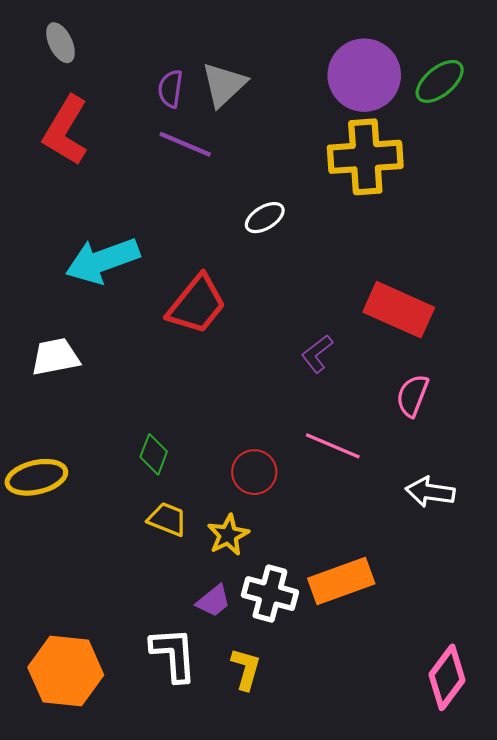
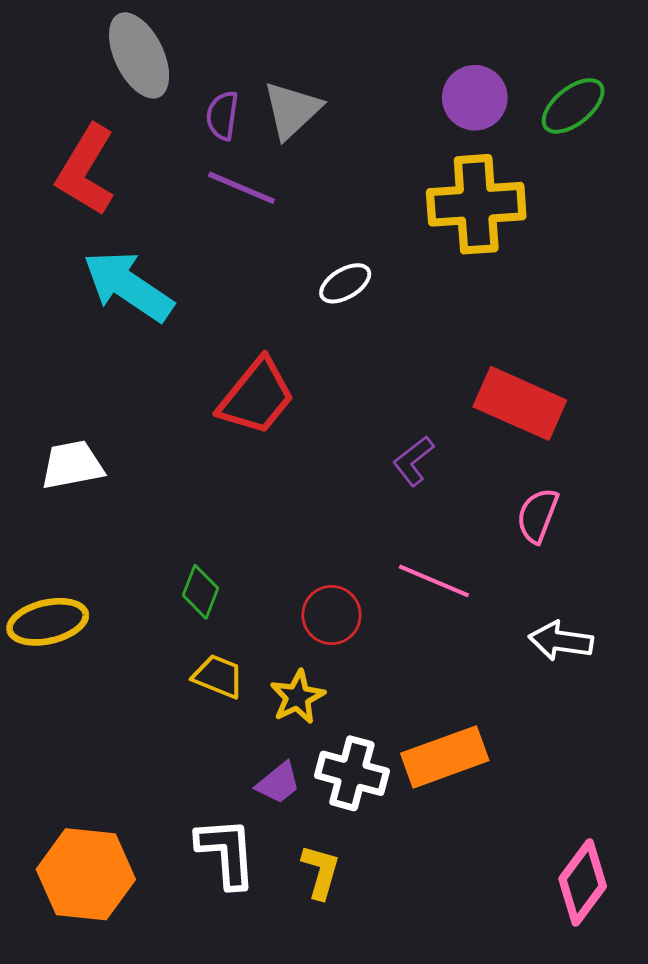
gray ellipse: (61, 43) -> (139, 55), moved, size x1.6
purple circle: (364, 75) -> (475, 98), size x0.7
cyan arrow: (102, 261) -> (128, 286), moved, turned 54

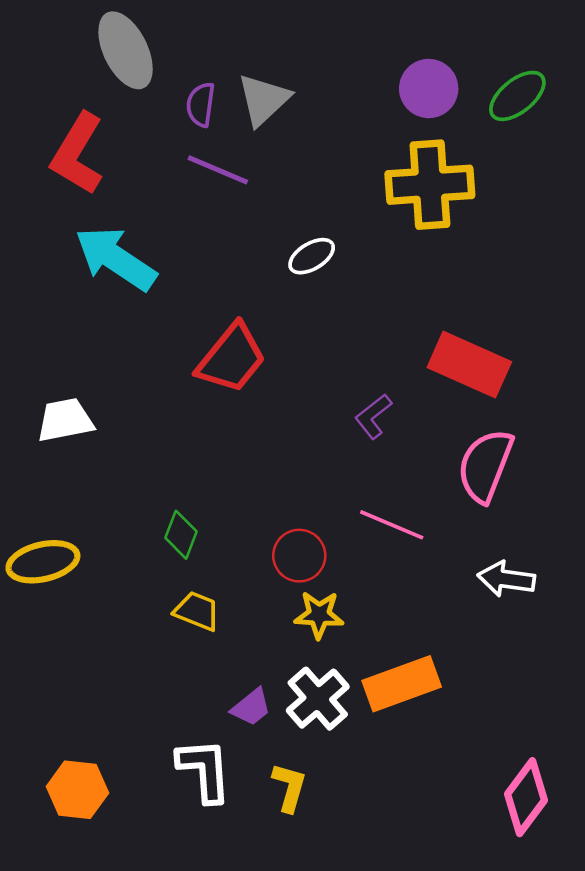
pink semicircle: (538, 515) -> (485, 466), size x1.5
yellow star: (297, 697) -> (319, 615), moved, turned 30
white cross: (352, 773) -> (318, 699), turned 34
orange hexagon: (86, 874) -> (77, 790), size x0.7

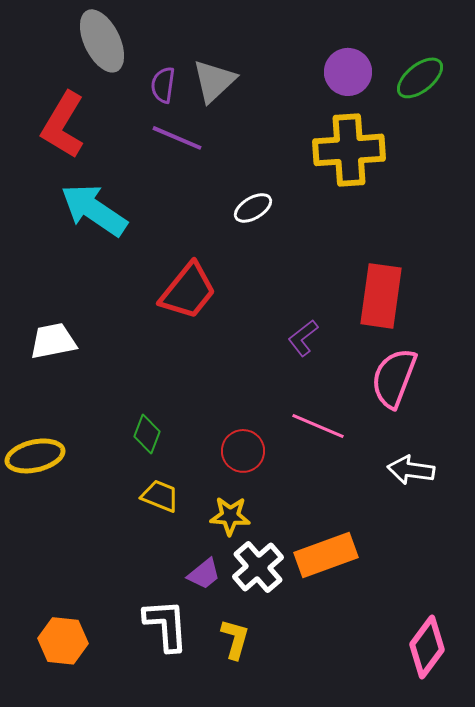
red rectangle: (469, 365) -> (381, 296), turned 74
yellow star: (319, 615) -> (230, 516), moved

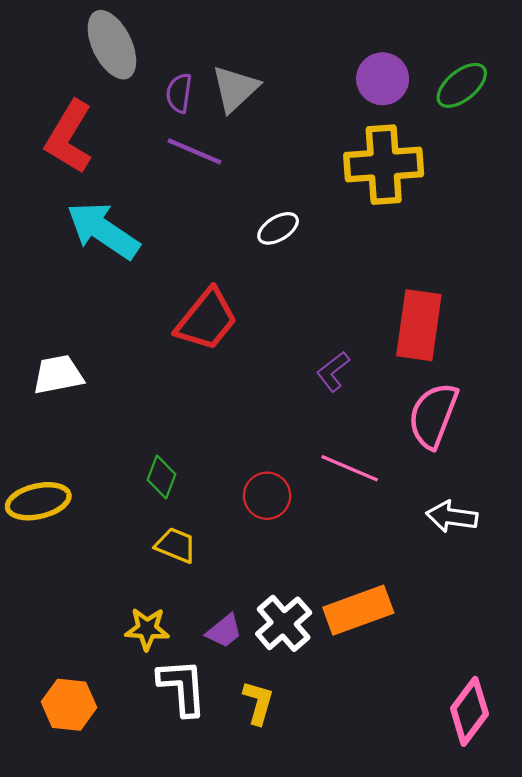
yellow star: (230, 516) -> (147, 629), moved

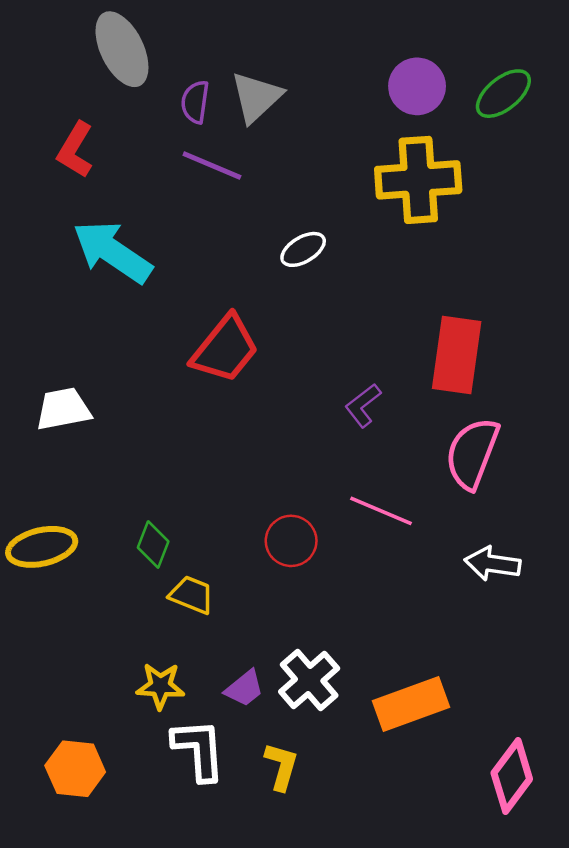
red L-shape: (69, 137) -> (75, 150), size x0.7
green diamond: (161, 477) -> (153, 544), moved
orange rectangle: (358, 610) -> (411, 704), moved

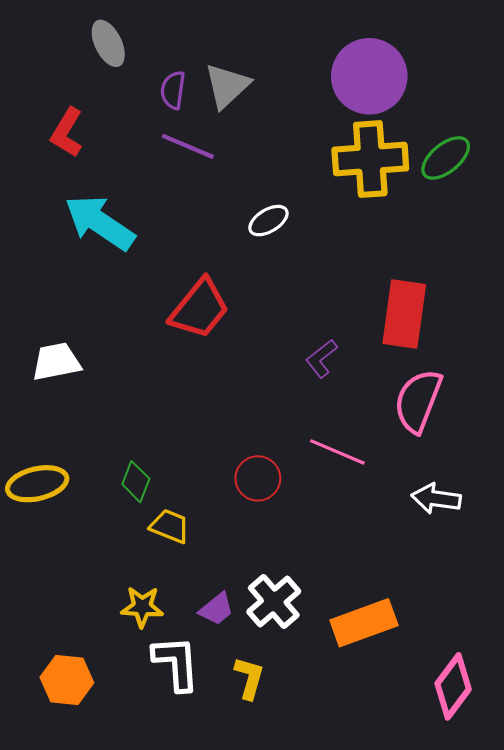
gray ellipse: (122, 49) -> (108, 43), size x0.7
purple circle: (417, 86) -> (369, 76), size x1.5
green ellipse: (503, 94) -> (446, 158), moved

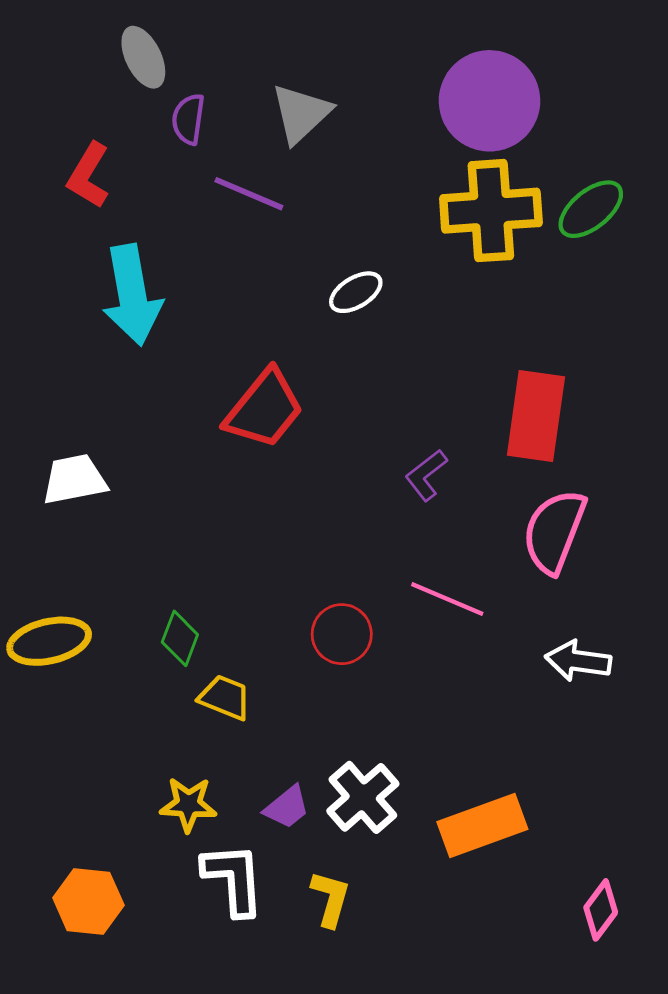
purple semicircle: (173, 90) -> (188, 119), moved
cyan arrow: (100, 223) -> (132, 295), turned -134
pink diamond: (453, 686) -> (601, 910), size x0.7

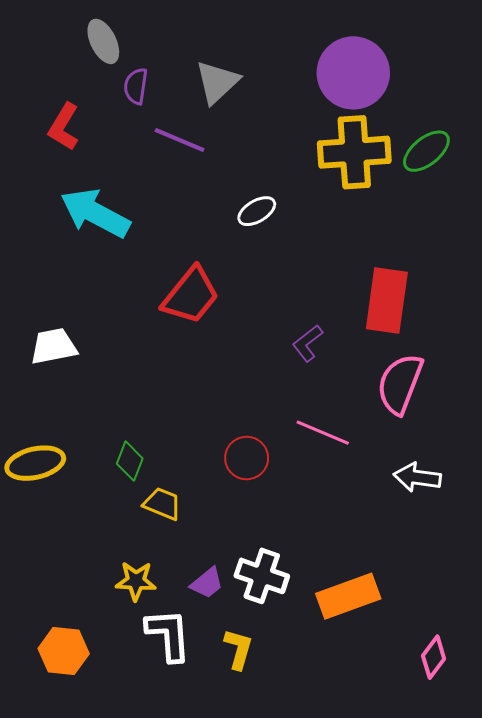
cyan arrow: (132, 295) -> (95, 213), turned 128
white cross: (363, 797) -> (262, 576), turned -30

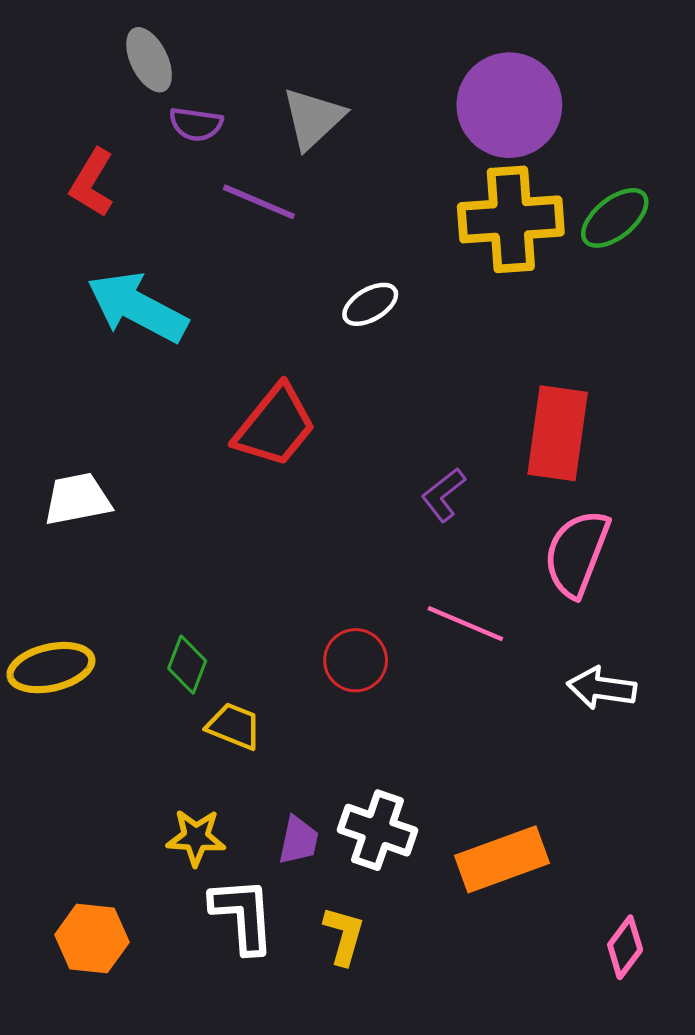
purple semicircle: (136, 86) -> (196, 124), turned -90
purple trapezoid: (207, 583) -> (298, 840), turned -39

